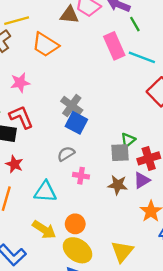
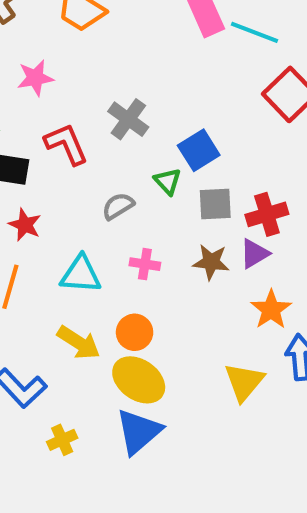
red L-shape: (21, 117) -> (66, 144), moved
blue square: (76, 123) -> (199, 150), moved, turned 30
green triangle: (128, 140) -> (168, 181), moved, turned -35
pink cross: (81, 176) -> (145, 264), moved
yellow triangle: (122, 251) -> (244, 382), moved

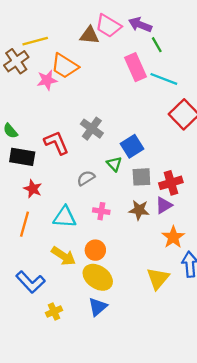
pink star: (35, 78) -> (47, 80), moved
blue triangle: (139, 432) -> (98, 307), size x0.7

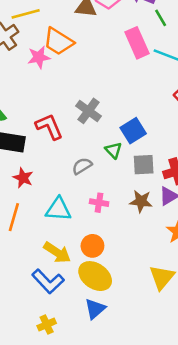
blue L-shape: (30, 282) -> (48, 281), moved
yellow cross: (54, 312) -> (47, 325), moved

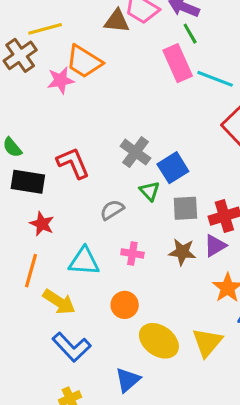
green line: (161, 18) -> (190, 34), moved
gray cross: (89, 111) -> (136, 152), moved
yellow arrow: (57, 252) -> (59, 302), moved
yellow ellipse: (95, 276) -> (159, 341), moved

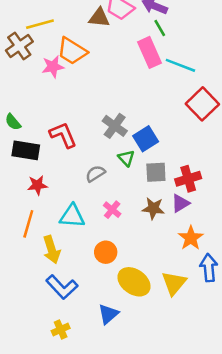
red star: (42, 224) -> (37, 185), turned -30
pink cross: (132, 253) -> (112, 210), turned 30
yellow arrow: (59, 302) -> (52, 250), turned 40

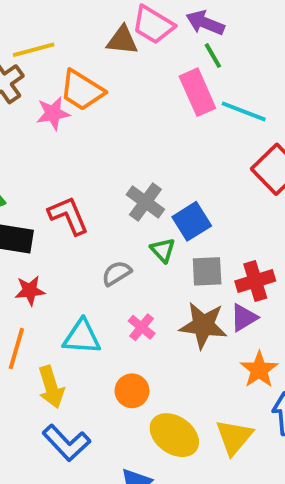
brown star: (153, 208) -> (203, 325), size x1.4

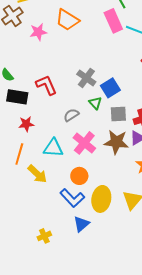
orange trapezoid: (82, 90) -> (67, 20), moved
pink cross: (142, 327) -> (84, 143), size x1.6
yellow arrow: (51, 387) -> (37, 174), turned -30
yellow ellipse: (174, 435) -> (101, 199), turned 65
blue L-shape: (66, 443) -> (72, 198), moved

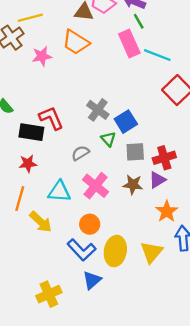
black rectangle: (17, 97) -> (31, 132), moved
brown star: (116, 142) -> (133, 185), size x0.7
yellow cross: (44, 236) -> (49, 294), size x1.5

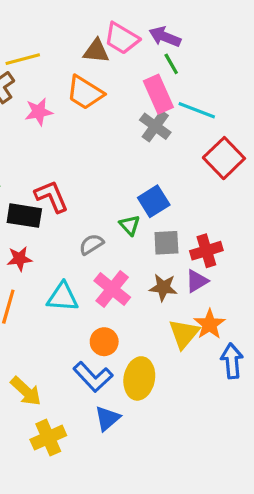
gray cross: (98, 110) -> (155, 126), moved
yellow arrow: (41, 222) -> (26, 391), moved
yellow triangle: (151, 252) -> (184, 334), moved

